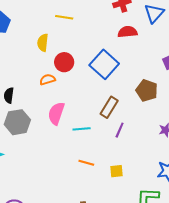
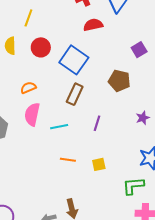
yellow line: (64, 17) -> (28, 18), turned -72
red circle: (64, 62) -> (41, 47), moved
orange semicircle: (48, 80) -> (28, 88), moved
brown rectangle: (109, 107) -> (75, 94), moved

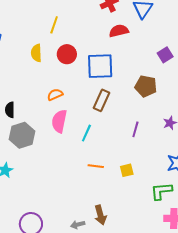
blue square: (74, 60) -> (100, 66), turned -36
purple line: (97, 123) -> (135, 129), moved
cyan line: (59, 127) -> (86, 133), turned -54

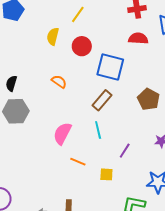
orange semicircle: (55, 95) -> (59, 82), turned 42
pink semicircle: (59, 121) -> (62, 133), moved
purple line: (135, 129) -> (125, 151), moved
cyan line: (86, 133) -> (98, 130), moved, turned -54

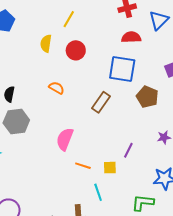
blue square: (110, 67) -> (122, 69), moved
cyan line: (98, 130) -> (98, 192), moved
yellow square: (106, 174) -> (110, 168), moved

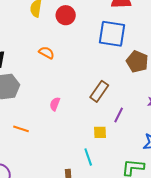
brown rectangle: (101, 102) -> (99, 91), moved
pink semicircle: (65, 139) -> (55, 104), size x0.6
orange line: (83, 166) -> (21, 129), moved

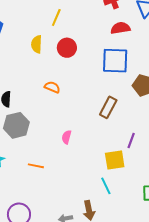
brown rectangle: (99, 91) -> (108, 107), moved
yellow square: (100, 132) -> (115, 160), size x1.5

